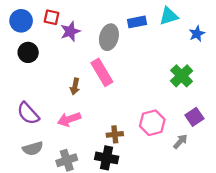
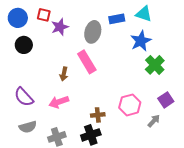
cyan triangle: (169, 16) -> (144, 14), turned 36
blue star: (197, 34) -> (141, 41), moved, size x1.5
black cross: (107, 158) -> (91, 135), turned -30

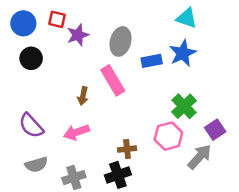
blue rectangle: (117, 19) -> (152, 61), moved
green cross: (155, 65) -> (184, 106), moved
gray arrow: (154, 121) -> (200, 157), size x1.5

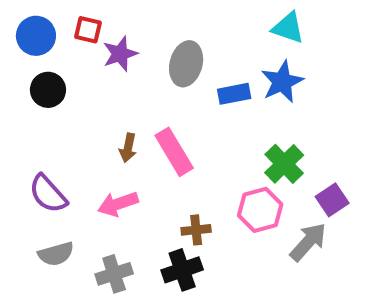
pink rectangle: (113, 80) -> (174, 152), moved

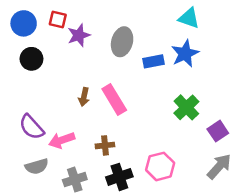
pink arrow: (118, 204) -> (62, 140), moved
pink hexagon: (260, 210) -> (160, 166), moved
brown cross: (196, 230) -> (105, 145), moved
gray arrow: (308, 242) -> (219, 166), moved

